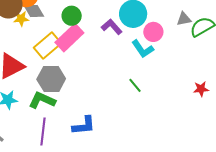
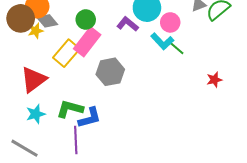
gray hexagon: (51, 79) -> (110, 72), moved
green line: (135, 85) -> (177, 48), moved
red star: (201, 89) -> (214, 80), moved
blue L-shape: (84, 125) -> (90, 118), moved

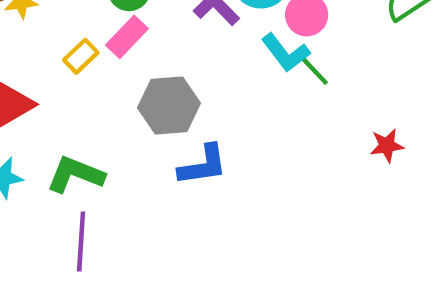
pink rectangle: (87, 42) -> (127, 37), size x0.7
yellow rectangle: (66, 53) -> (81, 56), size x0.6
blue L-shape: (90, 118) -> (203, 165), moved

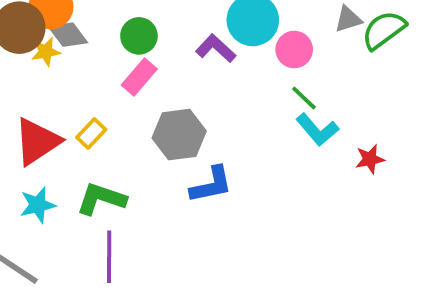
cyan L-shape: (286, 53) -> (317, 130), moved
yellow rectangle: (81, 56) -> (91, 133), moved

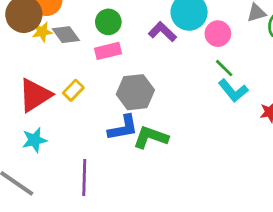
gray diamond: (68, 35) -> (66, 35), moved
pink rectangle: (139, 77) -> (108, 51), turned 35
blue L-shape: (211, 185) -> (123, 128), moved
green L-shape: (101, 199) -> (151, 137), moved

